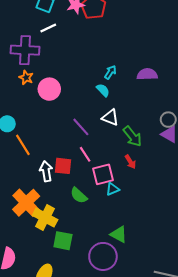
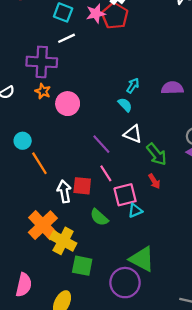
green triangle: (119, 234) -> (142, 259), size x1.4

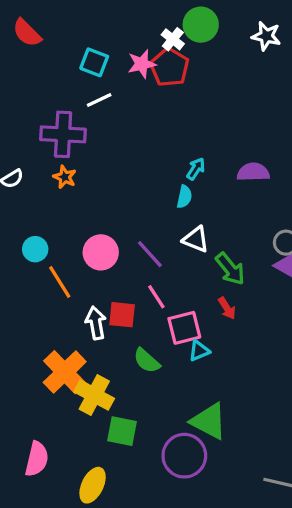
pink circle: (68, 104) -> (101, 252), moved
cyan semicircle: (125, 105) -> (184, 197), turned 56

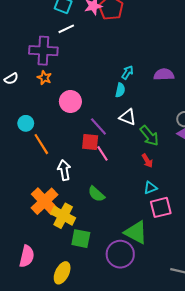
pink circle: (101, 252) -> (70, 101), moved
red square: (122, 315) -> (90, 142), moved
pink square: (184, 328) -> (161, 207), moved
cyan triangle: (199, 351) -> (150, 188), moved

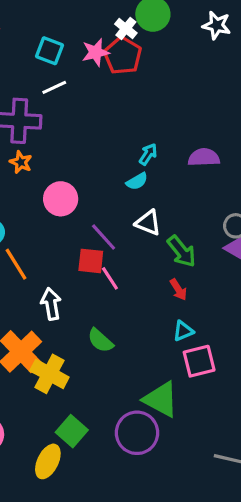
cyan semicircle: (120, 90) -> (137, 181), turned 48
green square: (81, 239) -> (72, 431), moved, turned 30

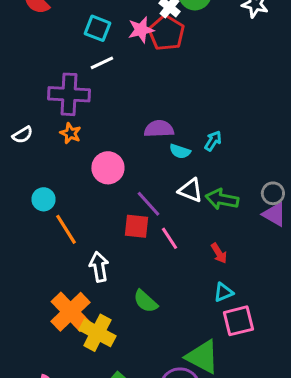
cyan arrow: (148, 154) -> (213, 141), moved
purple semicircle: (204, 157) -> (159, 129), moved
cyan semicircle: (137, 181) -> (180, 151), turned 48
green arrow: (182, 251) -> (222, 199), moved, turned 140
pink line: (110, 278) -> (169, 238), moved

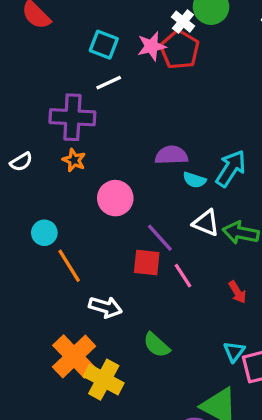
cyan arrow: (213, 141) -> (231, 168), size x1.6
white arrow: (99, 267) -> (105, 307), turned 116
cyan triangle: (223, 292) -> (234, 352), moved, turned -30

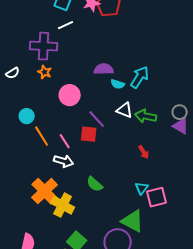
pink line: (183, 276) -> (65, 141), moved

